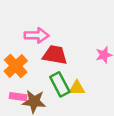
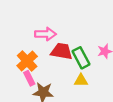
green rectangle: (60, 84) -> (81, 58), moved
pink rectangle: (18, 97) -> (29, 78), moved, turned 56

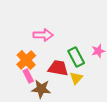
red trapezoid: (62, 51) -> (58, 68), moved
yellow triangle: (81, 80) -> (76, 78), turned -48

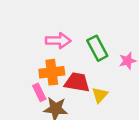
green rectangle: (76, 57) -> (97, 48), moved
orange cross: (26, 60) -> (52, 72), moved, turned 36

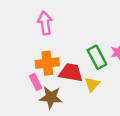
pink arrow: (58, 41) -> (45, 23), moved, turned -100
green rectangle: (97, 48) -> (97, 57), moved

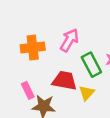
pink arrow: (45, 23) -> (69, 40), moved, turned 40
orange cross: (47, 63) -> (33, 47), moved

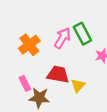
orange cross: (33, 47) -> (29, 45), turned -30
green rectangle: (91, 65) -> (82, 34), moved

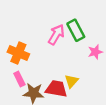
orange cross: (29, 45) -> (18, 53), moved, turned -30
red trapezoid: (58, 75) -> (56, 89), moved

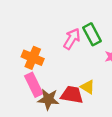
pink rectangle: (19, 79) -> (34, 85), size x1.5
yellow triangle: (71, 81) -> (88, 87), turned -40

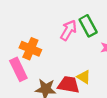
pink rectangle: (34, 85) -> (18, 69), moved

